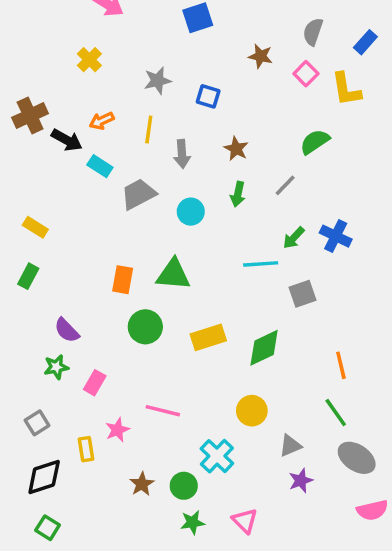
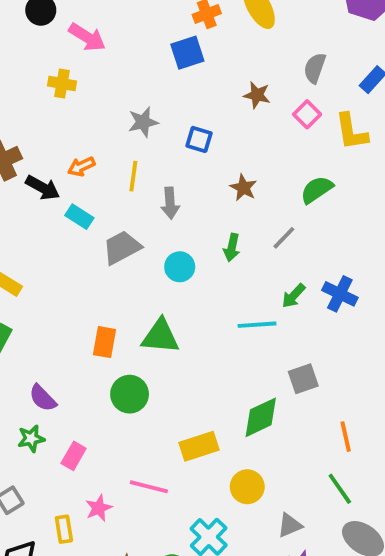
yellow cross: (89, 60) -> (62, 83), moved, turned -35
brown star: (236, 149) -> (243, 188), moved
gray square: (302, 294) -> (303, 379), moved
yellow rectangle: (208, 337) -> (199, 446), moved

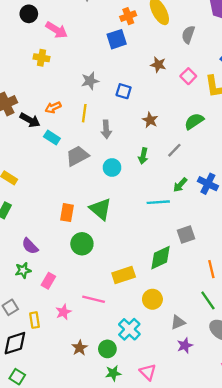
gray semicircle: (315, 68) -> (188, 35), moved
green triangle: (160, 336) -> (100, 209), turned 35
yellow rectangle: (64, 529) -> (35, 320), moved

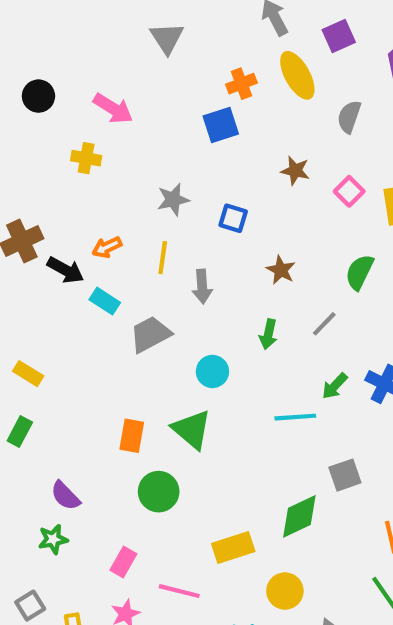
black circle: (29, 14) -> (38, 96), moved
green semicircle: (194, 121) -> (359, 272), turned -30
cyan circle: (112, 168) -> (212, 371), moved
pink rectangle: (48, 281) -> (123, 562), moved

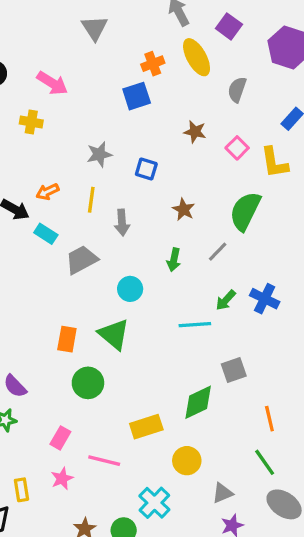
purple square: (339, 36) -> (229, 26), turned -30
green semicircle: (359, 272) -> (245, 211), size x1.4

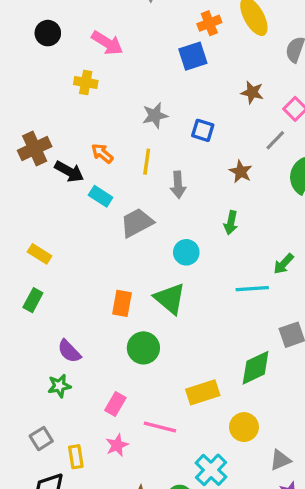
orange arrow: (47, 192) -> (102, 153), turned 65
gray line: (218, 252) -> (275, 140), moved

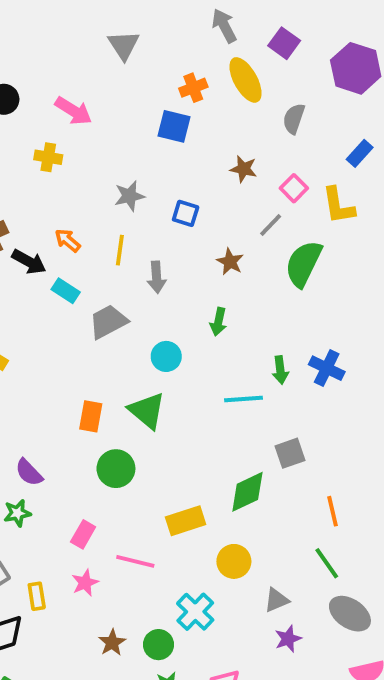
blue square: (193, 56) -> (174, 126), turned 32
green arrow: (284, 264) -> (280, 370), turned -50

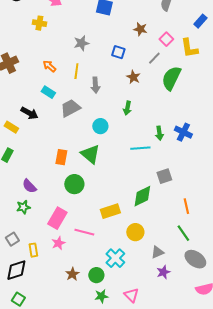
blue square: (186, 213) -> (118, 52), moved
black arrow: (29, 262) -> (29, 113), moved
pink rectangle: (83, 534) -> (57, 218), size x1.5

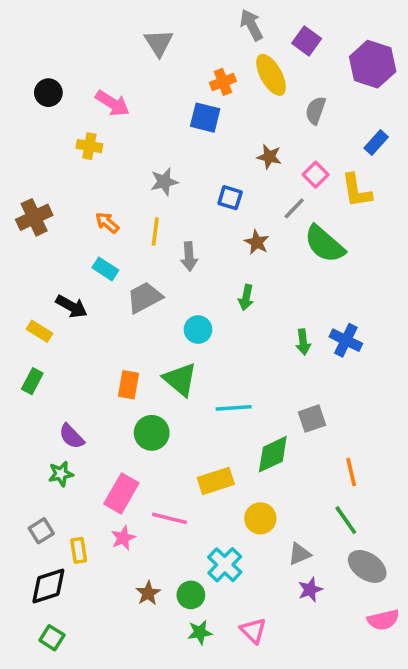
green semicircle: (171, 78) -> (324, 244), turned -75
cyan line: (140, 148) -> (234, 408), moved

